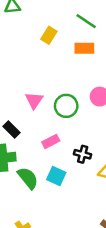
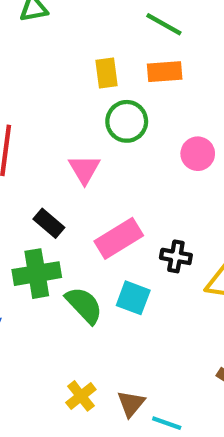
yellow rectangle: (49, 35) -> (106, 73), moved, turned -35
green circle: (66, 106) -> (127, 121), moved
pink rectangle: (51, 141) -> (119, 238), size x1.5

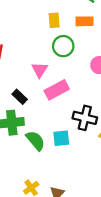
pink rectangle: (119, 238) -> (57, 90), moved
black cross: (176, 256) -> (85, 118), size x1.5
cyan square: (133, 298) -> (61, 138), turned -30

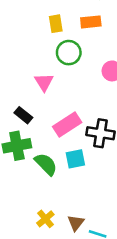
pink rectangle: (57, 90) -> (67, 124), moved

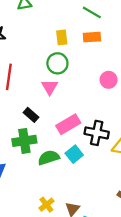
green circle: (69, 53) -> (57, 63), moved
cyan square: (75, 159) -> (74, 154), turned -30
green semicircle: (46, 164) -> (49, 158), turned -65

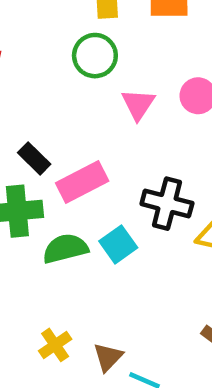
pink triangle: (50, 87) -> (138, 104), moved
pink rectangle: (68, 124) -> (82, 182), moved

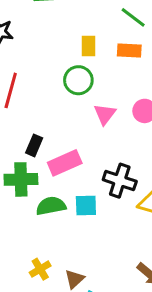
black rectangle: (34, 158) -> (34, 145), turned 65
cyan square: (118, 244) -> (86, 205), turned 30

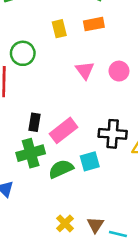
green circle: (78, 80) -> (23, 53), moved
pink triangle: (105, 114) -> (85, 70), moved

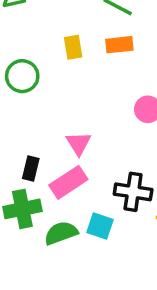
pink triangle: (85, 70) -> (79, 143), moved
cyan square: (90, 161) -> (100, 226), turned 30

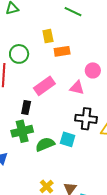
orange rectangle: (119, 45) -> (62, 51), moved
pink triangle: (79, 143) -> (77, 88), moved, turned -42
pink rectangle: (68, 182) -> (44, 86), moved

